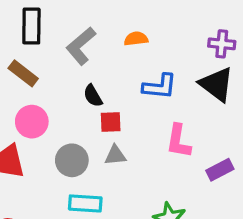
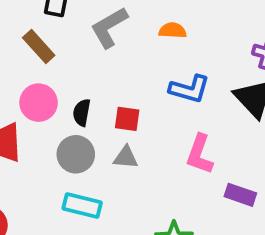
black semicircle: (93, 96) -> (82, 113), moved, turned 30
purple rectangle: (220, 170) -> (240, 195), turned 36

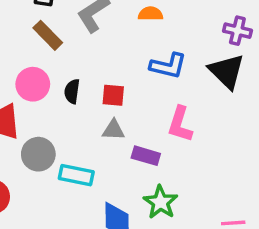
brown rectangle: (39, 47) -> (48, 35), moved
gray circle: (76, 154) -> (38, 154), moved
purple rectangle: (240, 195) -> (146, 156), moved

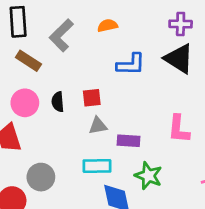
pink L-shape: (180, 124) -> (179, 129), moved
gray circle: (38, 154) -> (41, 177), moved
cyan rectangle: (76, 175) -> (97, 166), moved

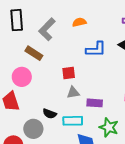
brown rectangle: (28, 61) -> (34, 53), moved
black semicircle: (58, 102) -> (50, 114), moved, turned -64

